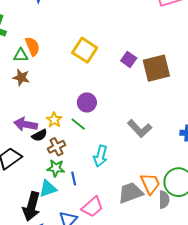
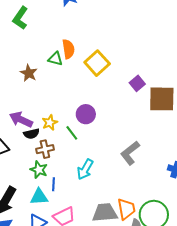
orange semicircle: (32, 46) -> (68, 49), moved
green triangle: (21, 55) -> (55, 59), moved
gray L-shape: (140, 129) -> (130, 153), turned 80
cyan triangle: (48, 189) -> (39, 197), moved

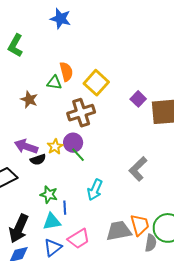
purple circle: (86, 114) -> (73, 143), moved
brown cross: (45, 149) -> (81, 113), moved, size x1.5

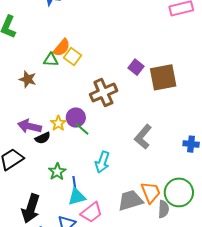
orange semicircle: (66, 72) -> (62, 48), turned 60
yellow square: (96, 83) -> (73, 57), moved, size x0.7
brown cross: (81, 113) -> (103, 93), moved
green star: (49, 195) -> (57, 172), turned 30
cyan triangle: (52, 222) -> (77, 197), moved

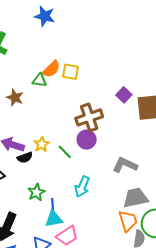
yellow square: (73, 57) -> (70, 72), moved, turned -30
purple circle: (76, 118) -> (87, 140), moved
gray L-shape: (143, 137) -> (125, 165), turned 70
gray trapezoid: (130, 200) -> (135, 198), moved

